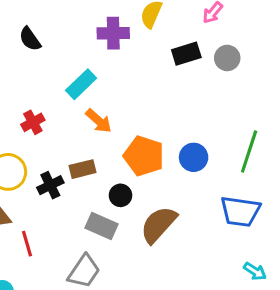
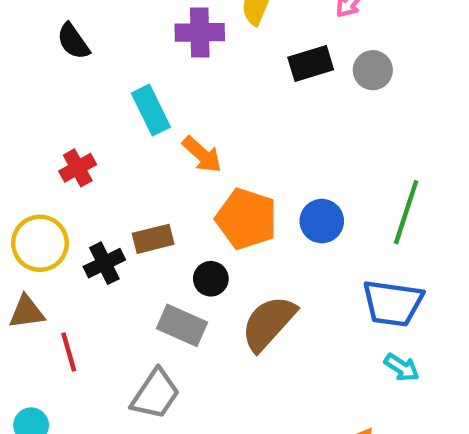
cyan rectangle: (81, 84) -> (151, 110), turned -72
orange arrow: (99, 121) -> (202, 154), moved
cyan arrow: (255, 271) -> (402, 367), moved

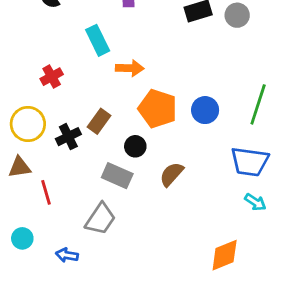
orange arrow: (202, 154) -> (130, 68), turned -40
brown rectangle: (153, 239) -> (99, 121), turned -40
brown semicircle: (269, 323) -> (172, 174), size x0.7

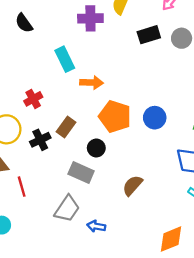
red cross: (52, 77) -> (33, 99), moved
brown semicircle: (172, 174) -> (132, 185), moved
blue arrow: (67, 255) -> (96, 226), moved

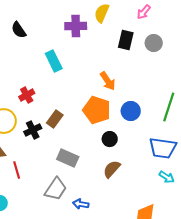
black rectangle: (149, 35) -> (126, 40), turned -60
orange arrow: (92, 83) -> (108, 81), moved, turned 54
black circle: (96, 148) -> (110, 139), moved

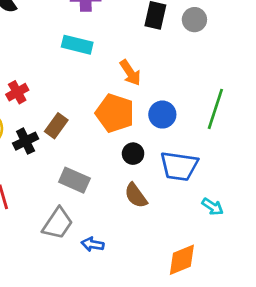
cyan rectangle: (54, 61) -> (77, 45), moved, turned -50
blue trapezoid: (163, 148) -> (179, 166), moved
brown semicircle: (112, 169) -> (136, 195), turned -78

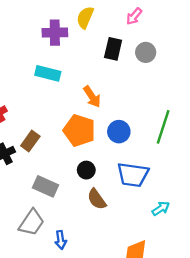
black circle: (133, 154) -> (86, 170), moved
cyan arrow: (213, 207) -> (161, 208), turned -66
blue arrow: (93, 244) -> (61, 240), turned -108

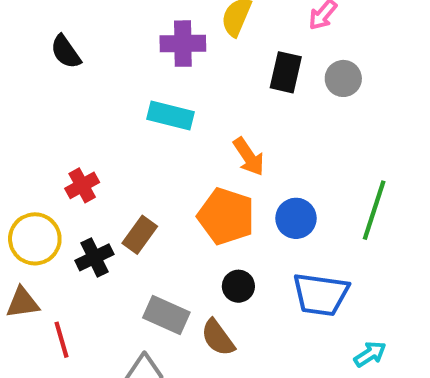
brown semicircle: (97, 199) -> (218, 338), moved

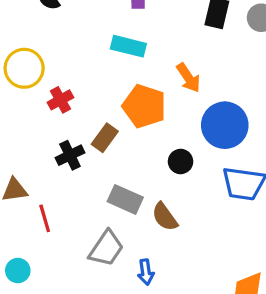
orange pentagon: (226, 216) -> (144, 106), moved
blue circle: (296, 218) -> (225, 125), size x1.5
yellow circle: (35, 239) -> (24, 68), moved
black circle: (238, 286) -> (181, 162), moved

